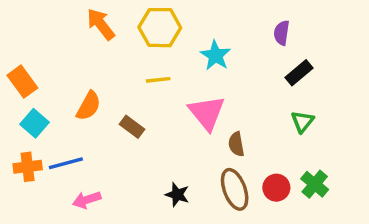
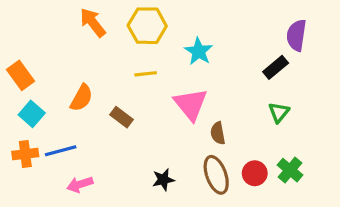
purple semicircle: (282, 33) -> (296, 35), moved, size x1.4
black star: (177, 195) -> (163, 180), turned -30

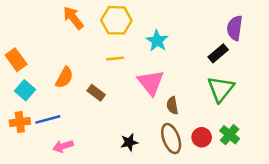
green triangle: (279, 112) -> (221, 89), size x1.6

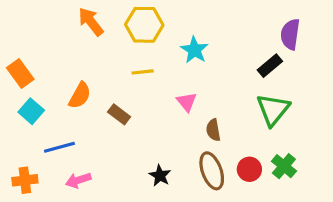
pink triangle: (151, 83) -> (187, 102), size x0.6
orange cross: (20, 122) -> (25, 180), moved
black star: (129, 142) -> (160, 176), turned -30

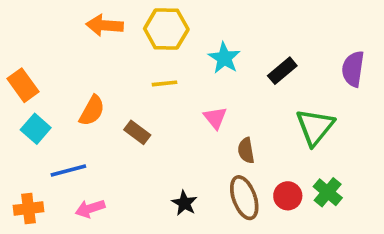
orange arrow: (91, 22) -> (105, 25), turned -48
purple semicircle: (290, 34) -> (353, 69), moved
black rectangle: (270, 66) -> (282, 71), moved

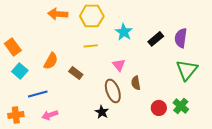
purple semicircle: (353, 69) -> (181, 38), moved
green triangle: (315, 127) -> (187, 70), moved
brown ellipse: (244, 198) -> (113, 91), moved

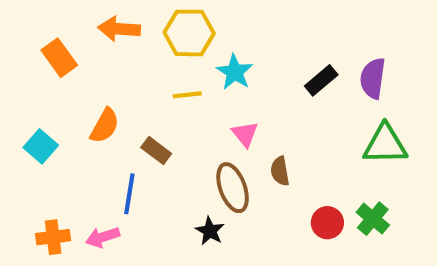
cyan star: (124, 32) -> (235, 72), moved
orange rectangle: (13, 47) -> (59, 58), moved
green triangle: (187, 70) -> (385, 144), turned 50
blue line: (38, 94) -> (129, 194), moved, turned -66
orange cross: (16, 115) -> (53, 237), moved

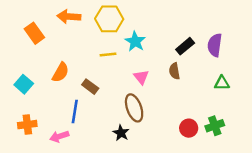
green triangle: (385, 144) -> (222, 83), size x0.6
brown semicircle: (280, 171) -> (174, 71), moved
green cross: (373, 219) -> (215, 126), turned 30
orange cross: (53, 237) -> (27, 125), moved

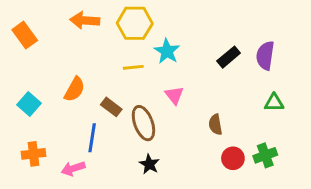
orange rectangle: (34, 33) -> (25, 35), moved
brown semicircle: (174, 71) -> (215, 125), moved
brown ellipse: (134, 108) -> (143, 123), moved

